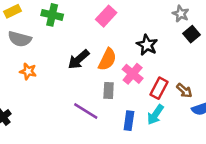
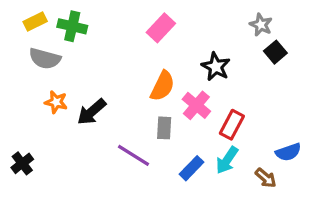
green cross: (52, 15) -> (72, 26), moved
black arrow: (79, 59) -> (92, 112), moved
brown arrow: (184, 91) -> (266, 178), moved
blue rectangle: (129, 121) -> (192, 168), turned 36

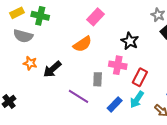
orange semicircle: (163, 86) -> (82, 44), moved, turned 30
pink cross: (196, 105) -> (118, 65), turned -30

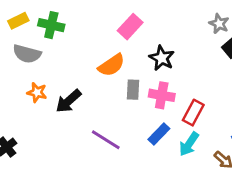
black star: (130, 41) -> (162, 58), moved
gray rectangle: (98, 79) -> (133, 90), moved
blue rectangle: (115, 104) -> (159, 134), moved

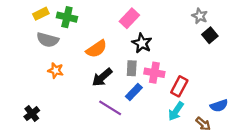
black star: (162, 58) -> (142, 43), moved
orange semicircle: (112, 65) -> (96, 49), moved
black arrow: (68, 101) -> (102, 77), moved
blue rectangle: (159, 134) -> (134, 92), moved

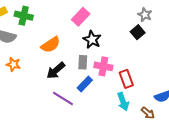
black square: (210, 35) -> (138, 32), moved
red rectangle: (179, 86) -> (126, 79), turned -48
cyan arrow: (176, 111) -> (123, 102), turned -54

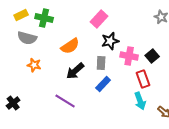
black square: (138, 32) -> (152, 56), moved
black star: (92, 39) -> (110, 41), turned 30
pink cross: (103, 66) -> (129, 56), moved
purple line: (63, 98) -> (65, 101), moved

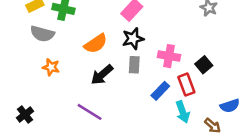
black star: (110, 41) -> (133, 39), moved
black square: (152, 56) -> (204, 65), moved
blue rectangle: (103, 84) -> (160, 91), moved

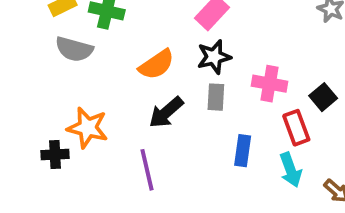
orange star: (51, 67) -> (88, 128), moved, size x1.5
blue rectangle: (160, 91) -> (243, 151), moved, turned -36
purple line: (90, 112) -> (147, 170), turned 45
black cross: (25, 114) -> (55, 155), moved, turned 35

